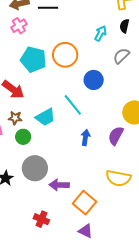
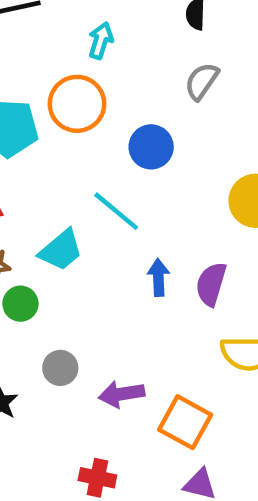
cyan arrow: (101, 33) -> (101, 41), moved
purple semicircle: (116, 136) -> (211, 284), moved
gray circle: (35, 168) -> (60, 368), size x0.6

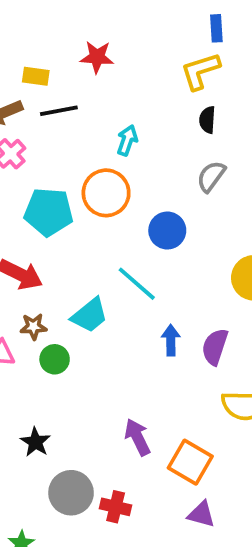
gray circle: (60, 368) -> (71, 493), moved, size x1.5
purple arrow: (122, 394) -> (137, 437), turned 72

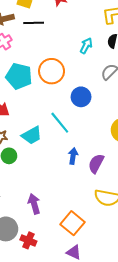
cyan arrow: (127, 140) -> (86, 46), moved
purple arrow: (137, 437) -> (34, 204), moved

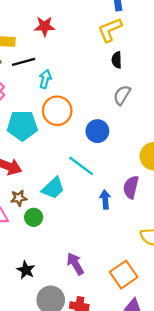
cyan arrow: (86, 46) -> (45, 79), moved
purple semicircle: (96, 163) -> (131, 187), moved
orange square: (73, 223) -> (124, 275), turned 30

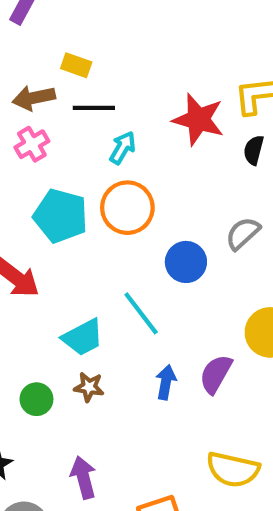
red star: (45, 26) -> (198, 119), moved, size x1.4
gray semicircle: (122, 95) -> (243, 233), moved
brown star: (19, 198) -> (89, 387), moved
green circle: (34, 217) -> (36, 399), moved

